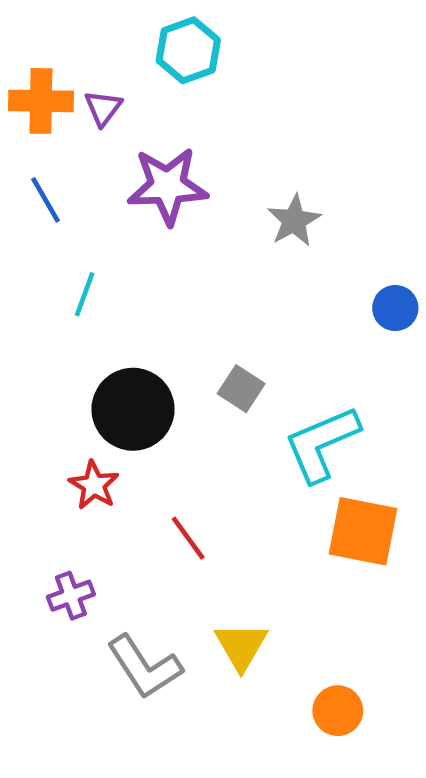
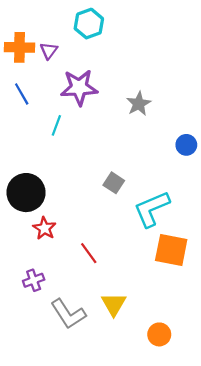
cyan line: (85, 294) -> (56, 125), moved
black circle: (133, 409) -> (26, 193), moved

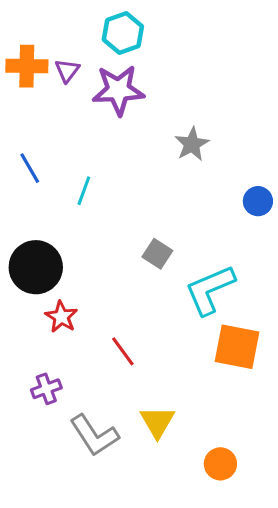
purple star: (79, 87) -> (118, 90), moved
blue line: (22, 94) -> (30, 168), moved
cyan line: (56, 125) -> (84, 191), moved

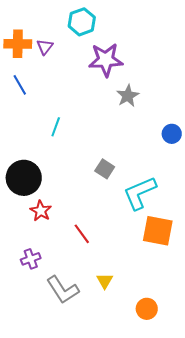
purple star: (118, 90) -> (106, 60), moved
blue line: (30, 168) -> (20, 85), moved
yellow triangle: (157, 422) -> (105, 281), size x0.7

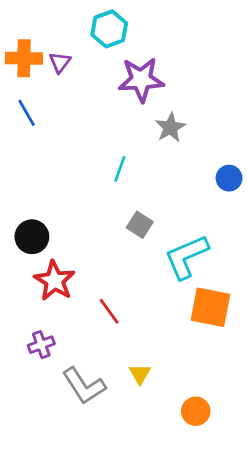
cyan line: (56, 127) -> (120, 169), moved
black circle: (24, 178) -> (32, 237), size x0.7
red star: (41, 211) -> (55, 281), size x1.4

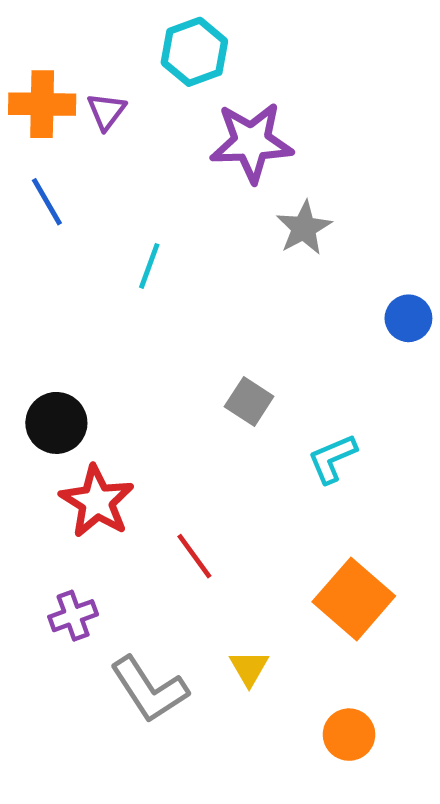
cyan line: (120, 169) -> (149, 266), moved
cyan L-shape: (186, 257) -> (332, 459), size x0.6
orange square: (210, 307) -> (354, 599), moved, turned 30

